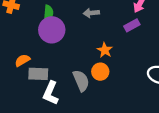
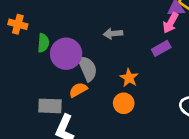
green semicircle: (48, 13) -> (43, 43), moved
orange semicircle: (22, 60) -> (78, 90), moved
gray semicircle: (81, 81) -> (88, 68), moved

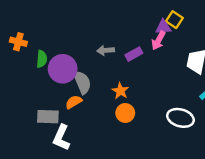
purple rectangle: (161, 48) -> (134, 54), moved
orange circle: (124, 103) -> (125, 113), moved

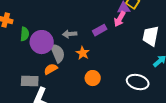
gray arrow: (106, 50) -> (70, 34), moved
orange star: (120, 91) -> (83, 53), moved

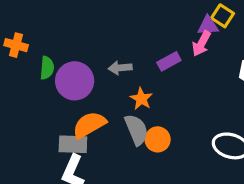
gray semicircle: (58, 53) -> (136, 130), moved
orange semicircle: (51, 69) -> (89, 125), size x1.5
gray rectangle: (30, 81) -> (73, 144), moved

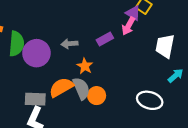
purple triangle: (208, 26) -> (133, 13), turned 35
green semicircle: (47, 68) -> (16, 44), size x1.5
orange semicircle: (89, 125) -> (61, 87), moved

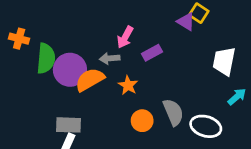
pink arrow: (128, 26) -> (125, 37), moved
orange semicircle: (61, 87) -> (90, 80), moved
gray semicircle: (81, 88) -> (173, 112), moved

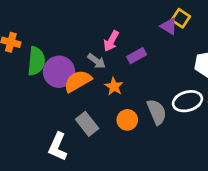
gray arrow: (110, 58) -> (96, 61), turned -138
gray rectangle: (69, 125) -> (87, 124), moved, turned 50
white ellipse: (206, 126) -> (187, 101), moved, turned -32

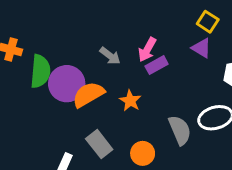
purple triangle: (169, 26) -> (201, 48), moved
pink arrow: (111, 41) -> (147, 50), moved
gray arrow: (96, 61) -> (110, 56), moved
orange circle: (127, 120) -> (143, 153), moved

